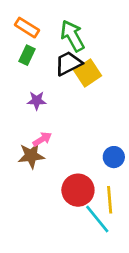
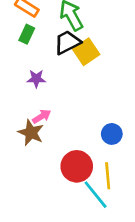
brown star: (31, 156) -> (31, 133), turned 30

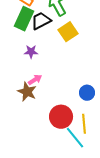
green rectangle: (27, 34) -> (24, 19), size x1.6
black trapezoid: (67, 42) -> (41, 21), moved

